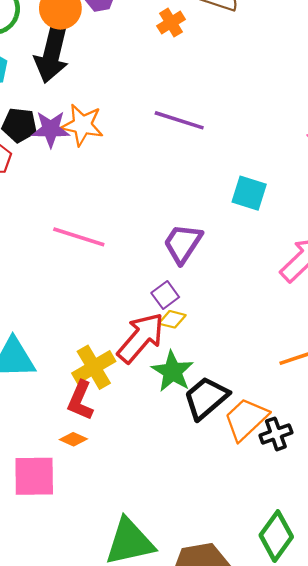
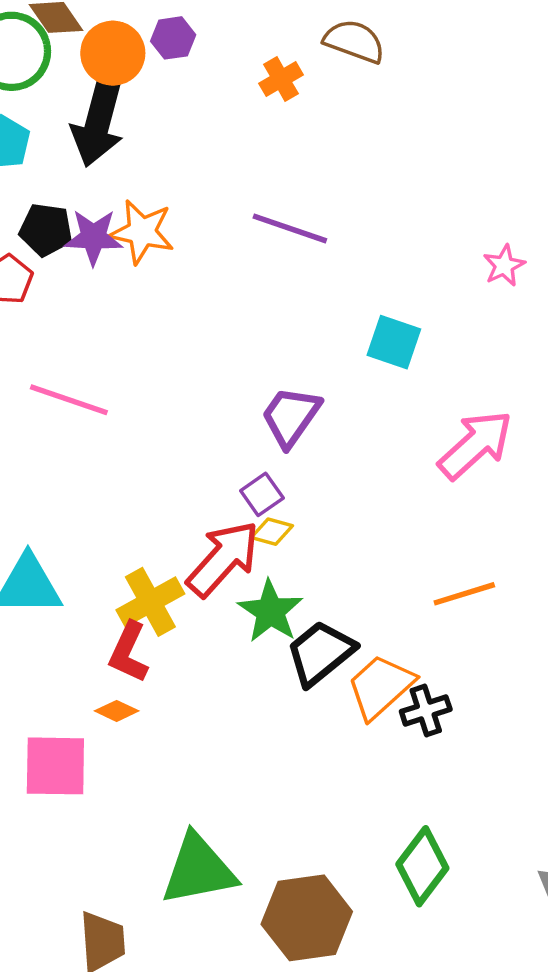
pink line: (79, 237) -> (69, 400), moved

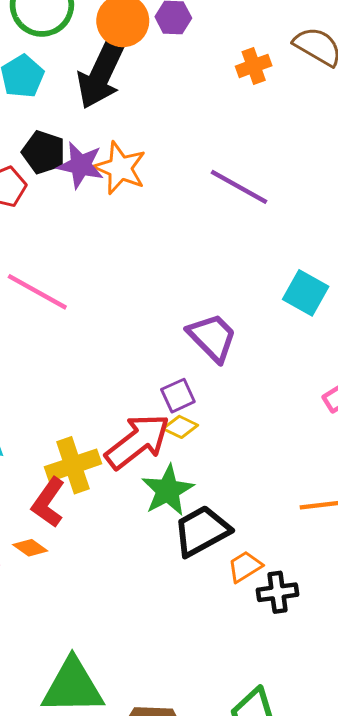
purple trapezoid: (291, 416) -> (212, 337), turned 90
orange trapezoid: (381, 687) -> (245, 567), size x0.6

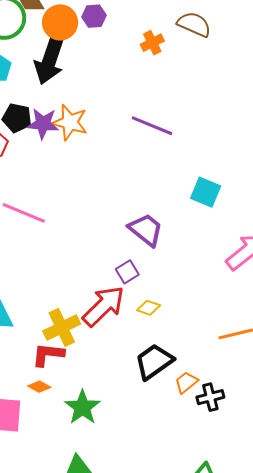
yellow diamond: (180, 427) -> (149, 308), moved
green star: (168, 490) -> (82, 407), moved
red L-shape: (48, 502) -> (48, 355), turned 68

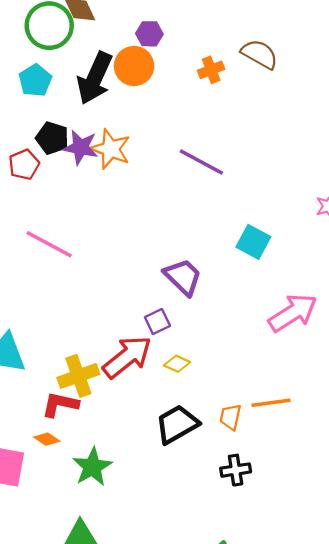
orange circle: (60, 22) -> (134, 66), moved
orange trapezoid: (186, 382) -> (230, 417), moved, turned -45

